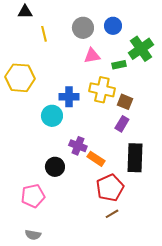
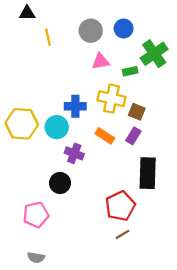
yellow hexagon: (20, 78) -> (22, 124), moved
purple cross: (78, 146) -> (74, 153), moved
orange rectangle: (96, 159) -> (105, 136), moved

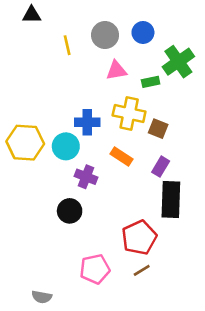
yellow line: (48, 37) -> (67, 45), moved
purple rectangle: (133, 136) -> (161, 167), moved
pink pentagon: (36, 215) -> (95, 269), moved

